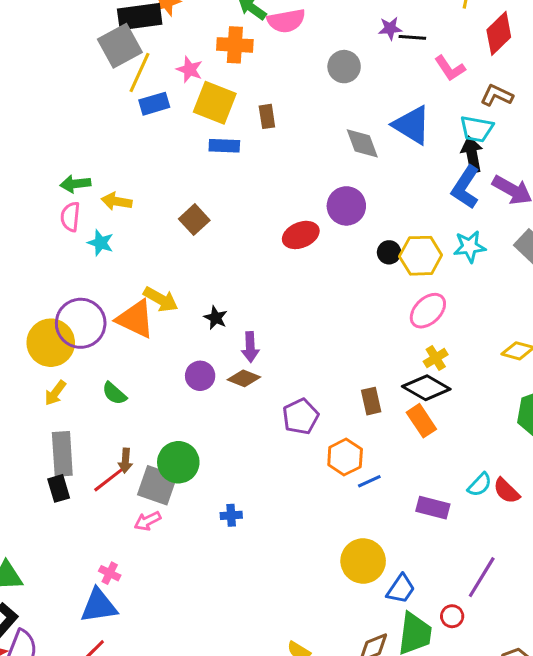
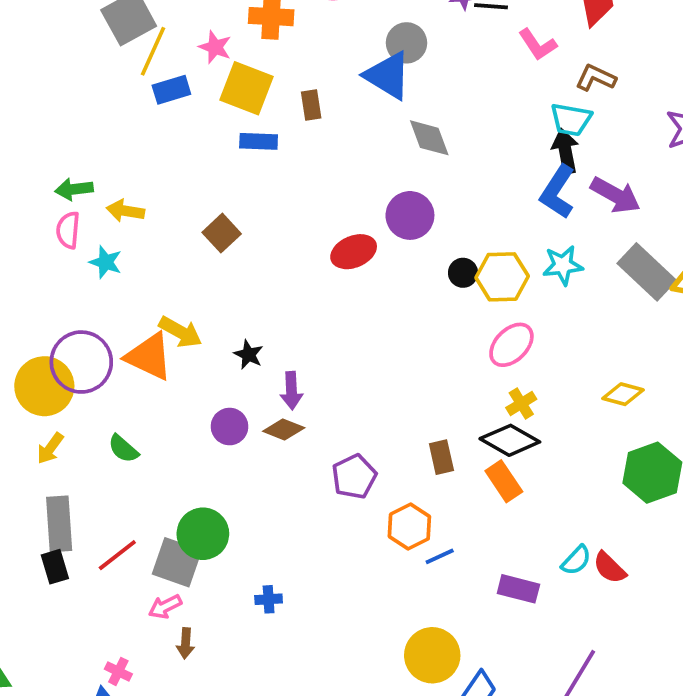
blue triangle: (412, 125) -> (388, 76), moved
brown arrow: (125, 461) -> (186, 643), moved

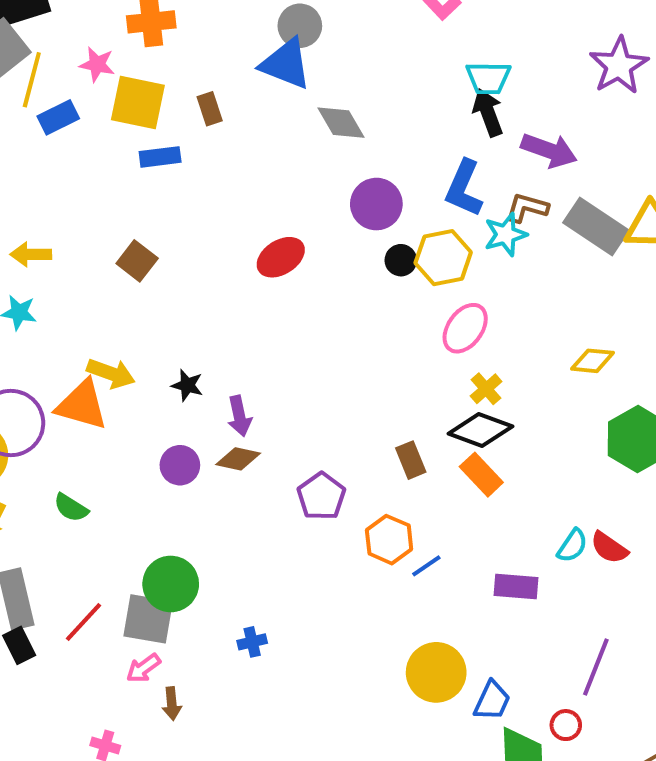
brown L-shape: (596, 78) -> (527, 208), moved
blue L-shape: (557, 192) -> (464, 188), moved
purple circle: (410, 215) -> (376, 204), moved

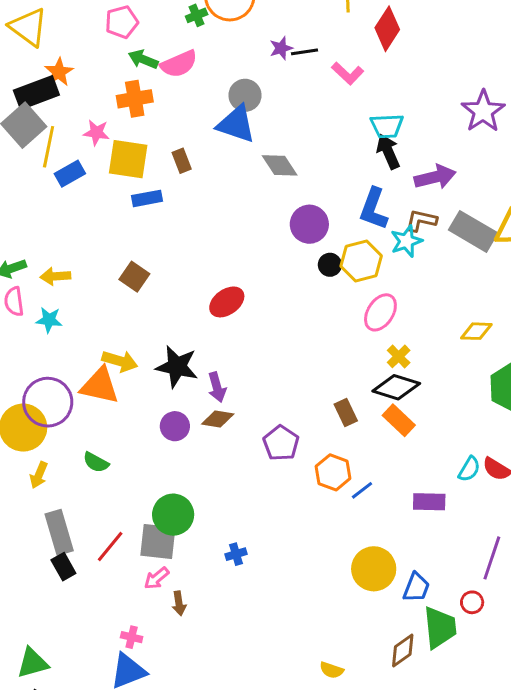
purple arrow: (549, 150) -> (435, 177), turned -30
red ellipse: (281, 257) -> (227, 302), moved
black star: (187, 385) -> (177, 367), size x1.8

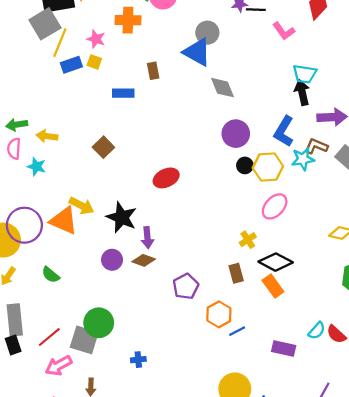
yellow square: (128, 159) -> (94, 62), moved, size x0.5
yellow cross: (399, 356) -> (248, 240), moved
pink arrow: (157, 578) -> (59, 366), moved, size x1.4

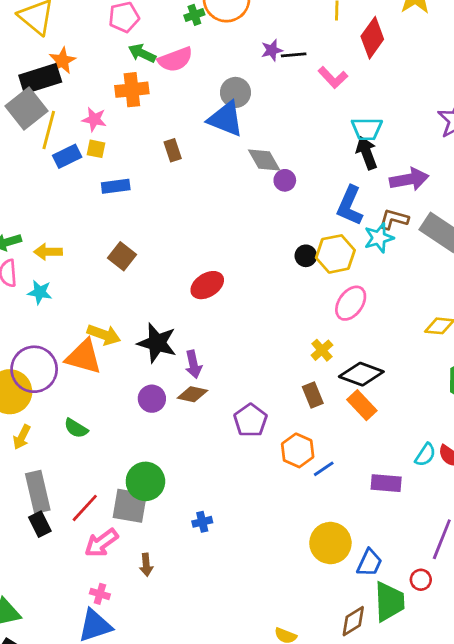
blue rectangle: (123, 93) -> (116, 186), moved
purple circle: (236, 134) -> (285, 180), moved, size x0.6

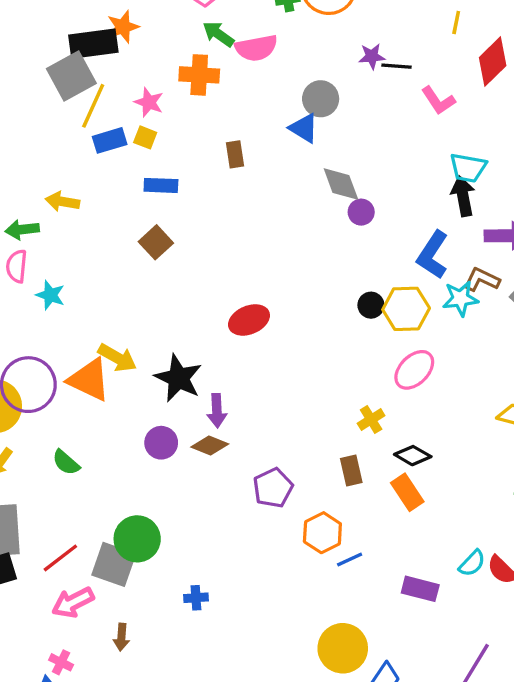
blue triangle: (226, 119) -> (304, 128), size x0.7
yellow arrow: (48, 252) -> (62, 202), moved
brown square: (122, 256) -> (156, 242), moved
black diamond: (361, 374) -> (413, 456), size x0.7

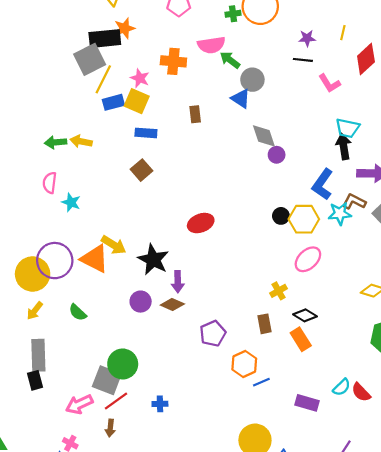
green arrow: (218, 34) -> (230, 60), moved
purple star: (372, 56) -> (307, 38), moved
yellow square: (145, 137) -> (137, 101), size x1.6
green arrow: (22, 230) -> (56, 142), moved
red line: (60, 558) -> (116, 401), moved

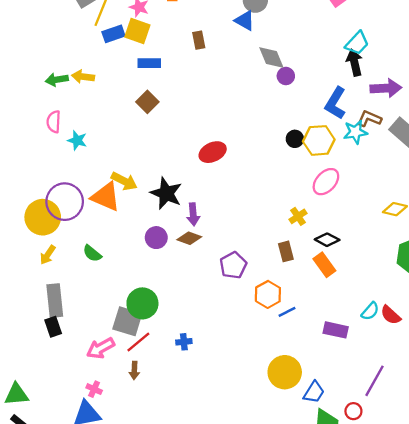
cyan trapezoid: (347, 128) -> (357, 43), turned -55

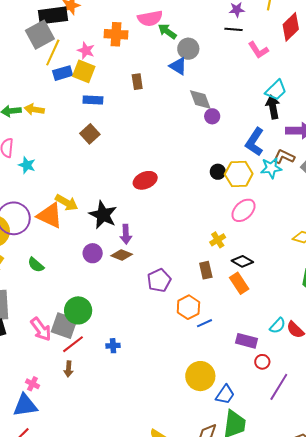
pink arrow: (101, 348) -> (41, 329), moved, turned -100
red circle: (353, 411) -> (262, 362), moved

